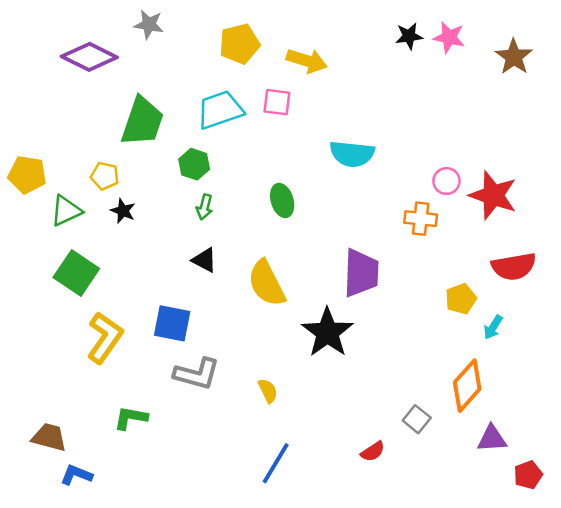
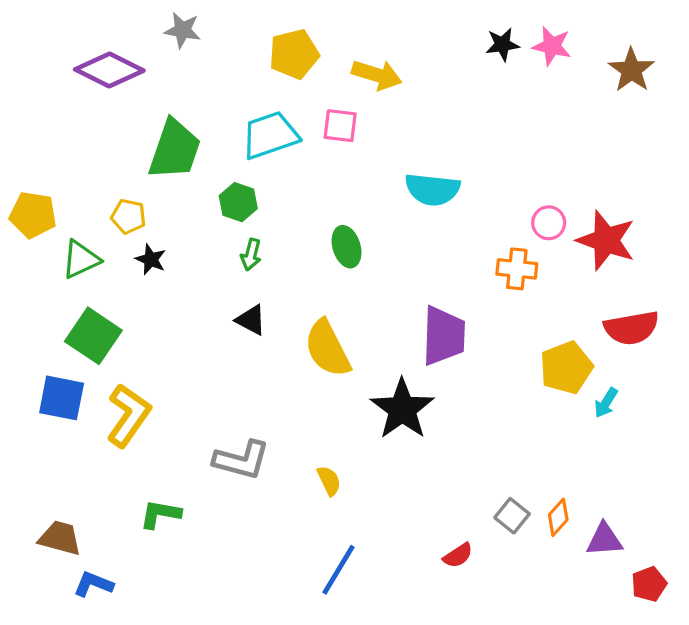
yellow pentagon: (461, 299) -> (566, 368), size x1.4
blue square: (172, 323) -> (62, 398), moved
orange diamond: (467, 386) -> (558, 517), moved, size x0.6

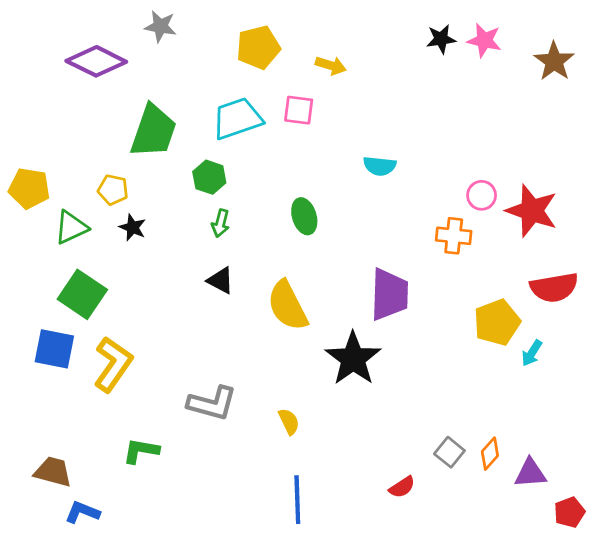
yellow arrow: (377, 75) -> (331, 65), size x0.7
cyan semicircle: (432, 189) -> (380, 166), size x0.7
blue line: (339, 570) -> (297, 500), turned -33

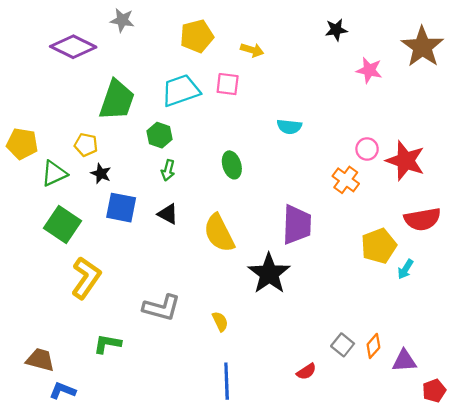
pink star: (484, 40) -> (369, 70), moved
brown star: (554, 61) -> (422, 47), size x1.4
orange cross: (454, 236) -> (346, 180), turned 30
blue square: (54, 349) -> (121, 208), moved

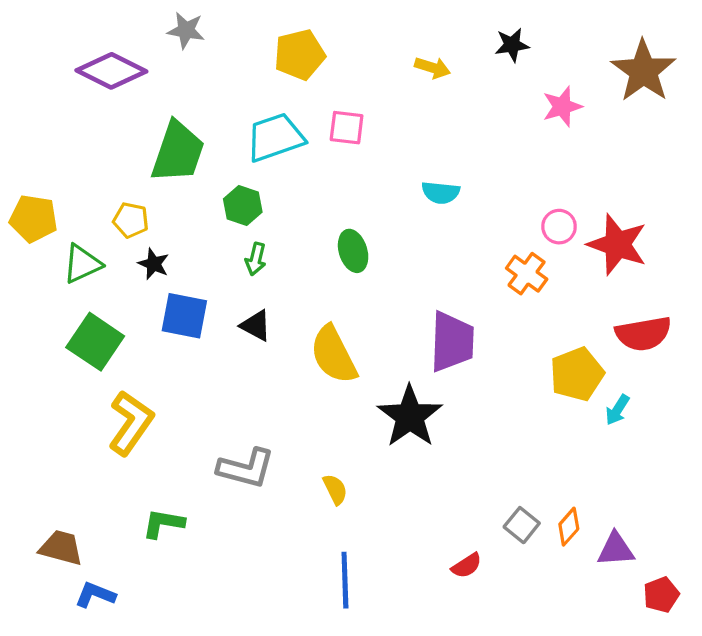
yellow arrow: (252, 50) -> (433, 68), moved
pink star: (369, 70) -> (562, 107), turned -30

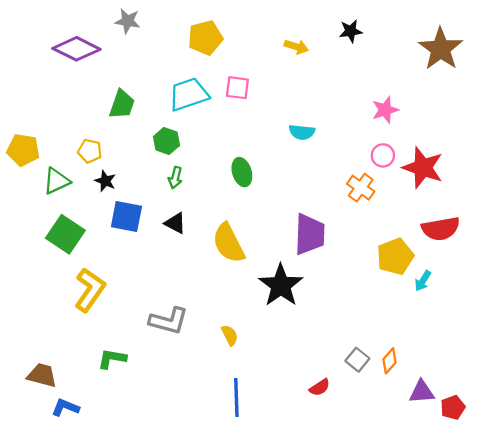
pink star: (562, 107) -> (385, 110), moved
green trapezoid: (178, 152) -> (122, 104), size x0.7
purple triangle: (616, 549) -> (422, 392), moved

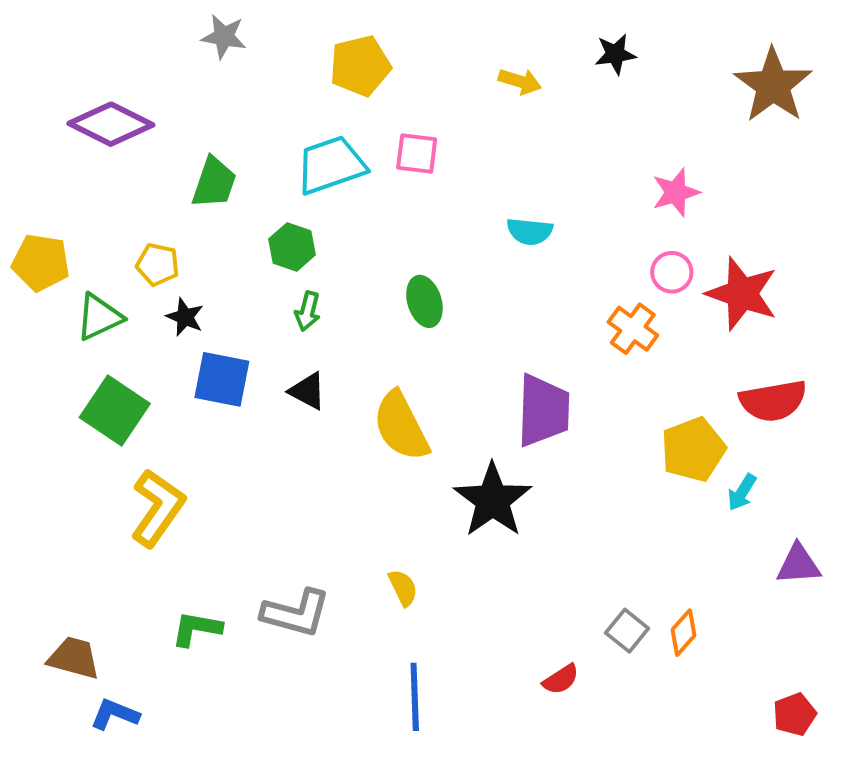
purple diamond: (76, 49) -> (111, 124), moved
gray L-shape: (169, 321) -> (296, 613), moved
purple triangle: (422, 392) -> (798, 564), moved

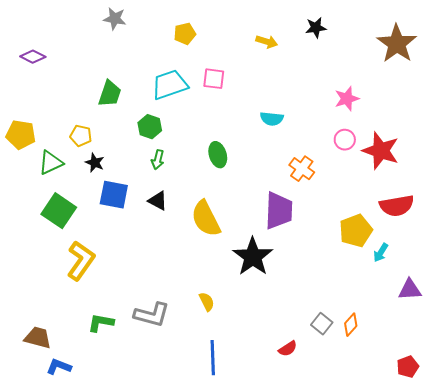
yellow pentagon: (360, 66) -> (185, 34), size x0.7
purple diamond: (111, 124) -> (33, 57), moved, size x0.6
orange cross: (633, 329) -> (302, 169), moved

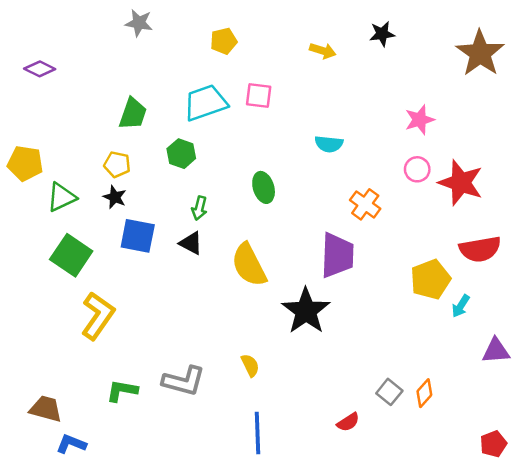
yellow pentagon: (81, 136) -> (117, 164), moved
green arrow: (158, 160) -> (199, 208), moved

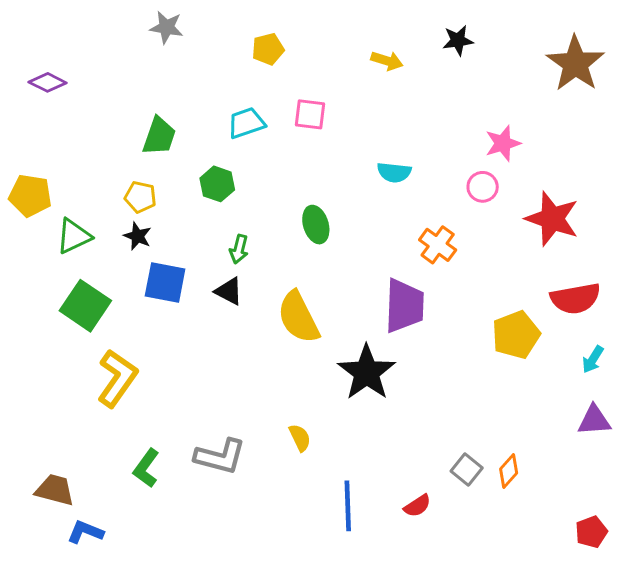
cyan trapezoid: (205, 103) -> (246, 123), size x0.7
pink circle: (417, 169) -> (483, 187), moved
cyan arrow: (461, 306) -> (593, 359), moved
green L-shape: (122, 391) -> (146, 468), turned -64
blue line: (257, 433) -> (348, 506), moved

